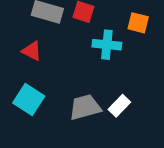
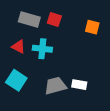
cyan cross: (107, 45) -> (42, 49), moved
white rectangle: (119, 106) -> (79, 85), turned 56

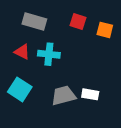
red square: (54, 19) -> (78, 21), moved

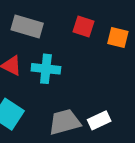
white rectangle: (90, 94) -> (99, 120), turned -35

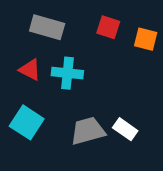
white rectangle: (99, 120) -> (125, 129), turned 60

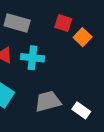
orange square: (146, 39) -> (83, 37), moved, turned 30
white rectangle: (125, 129) -> (81, 110), moved

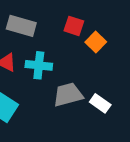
gray trapezoid: (48, 101) -> (68, 95), moved
white rectangle: (81, 110) -> (100, 103), moved

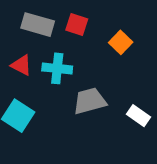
red square: (74, 26) -> (77, 25), moved
white rectangle: (100, 103) -> (139, 116), moved

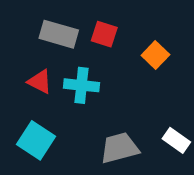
gray trapezoid: (90, 101) -> (119, 148), moved

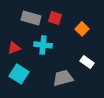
red triangle: (40, 82) -> (14, 48), moved, turned -48
white rectangle: (176, 140) -> (87, 62), moved

